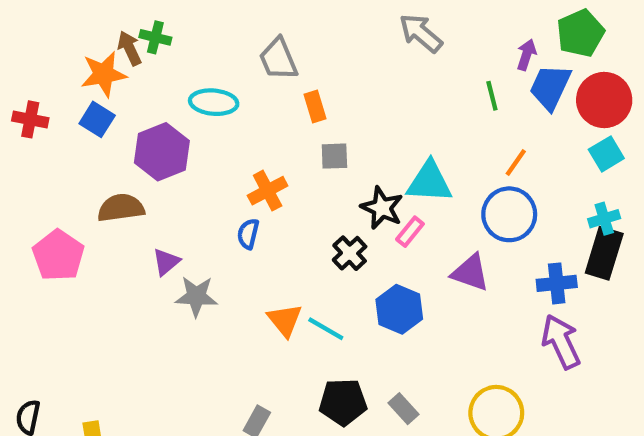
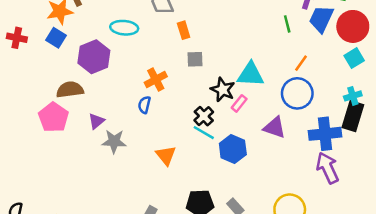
pink pentagon: (58, 255) -> (53, 117), moved
blue cross: (557, 283) -> (325, 134), size x1.4
cyan line: (326, 329) -> (204, 133), moved

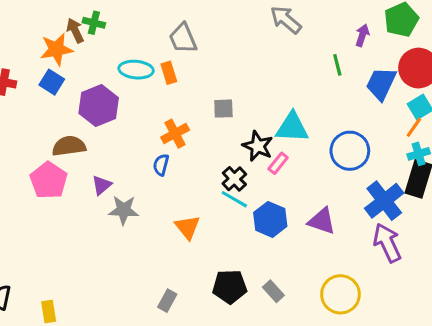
blue trapezoid: (321, 19) -> (381, 84), moved
orange rectangle: (184, 30) -> (169, 73), moved
orange line: (301, 63) -> (414, 127), moved
purple triangle: (275, 127) -> (322, 221), moved
blue cross: (325, 134) -> (384, 201), turned -32

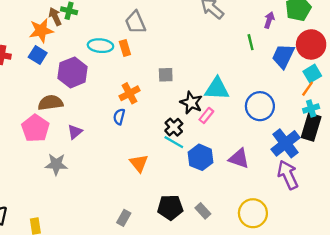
gray star: (124, 210) -> (56, 164), moved

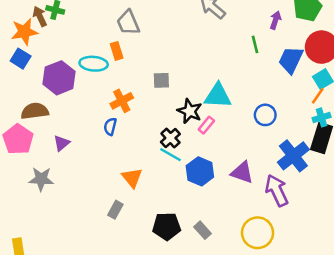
cyan ellipse: (100, 46) -> (94, 64), moved
blue circle: (260, 106) -> (265, 115), size x0.7
purple arrow: (288, 175) -> (277, 190), moved
gray rectangle: (124, 218) -> (115, 210), moved

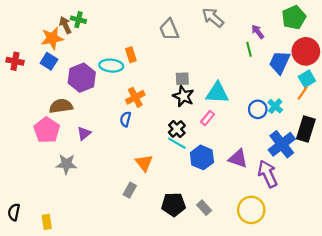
purple arrow: (275, 20) -> (258, 32), moved, turned -56
gray trapezoid: (128, 23) -> (169, 30), moved
gray square: (161, 80) -> (182, 79), moved
black star: (190, 111) -> (183, 96), moved
cyan cross: (322, 117) -> (275, 106), moved, turned -32

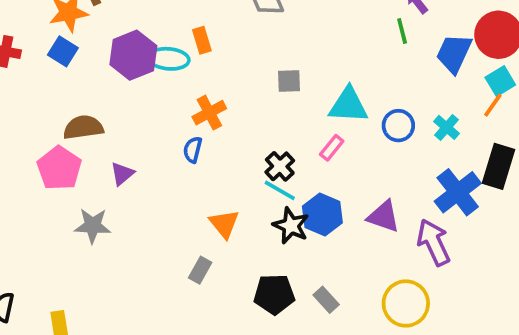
purple hexagon: (82, 78) -> (133, 55), moved
black star: (183, 96) -> (291, 226), moved
blue circle: (258, 109) -> (398, 126), moved

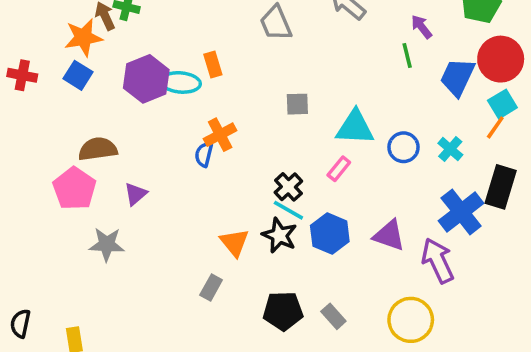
blue semicircle: (193, 150) -> (204, 154), moved
black star: (291, 226) -> (279, 235), moved

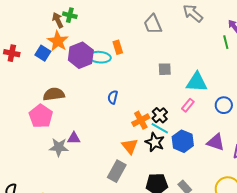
orange star: (83, 38) -> (58, 41), moved, turned -30
orange cross: (220, 135) -> (141, 120), moved
blue circle: (404, 147) -> (224, 105), moved
purple triangle: (136, 194) -> (74, 138), moved, turned 40
gray rectangle: (211, 288) -> (117, 171), size x1.5

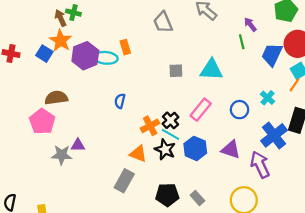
cyan triangle: (197, 82) -> (211, 70), moved
pink rectangle: (188, 105) -> (201, 110), size x1.5
orange triangle: (130, 146) -> (138, 154), turned -30

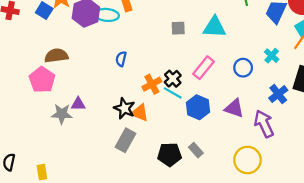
blue cross: (274, 135) -> (278, 94), size x0.7
black star: (165, 149) -> (124, 108), moved
gray rectangle: (197, 198) -> (196, 150), moved

